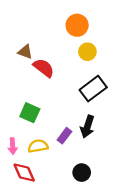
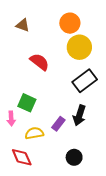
brown triangle: (25, 52) -> (23, 25), moved
yellow circle: (87, 52) -> (79, 47), size x1.5
pink arrow: (13, 146) -> (11, 118), moved

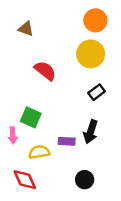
orange circle: (70, 23) -> (95, 20), moved
black rectangle: (85, 81) -> (97, 92), size x0.6
purple rectangle: (58, 124) -> (67, 141), turned 56

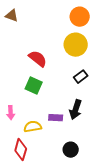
brown triangle: (26, 29) -> (12, 16), moved
green square: (31, 117) -> (34, 86), moved
red diamond: (25, 180) -> (21, 150), turned 40

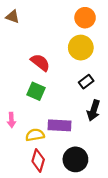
black arrow: (76, 110) -> (94, 110), moved
purple rectangle: (56, 118) -> (59, 125), size x1.5
red diamond: (21, 150) -> (38, 160), moved
black circle: (71, 150) -> (75, 159), size x1.5

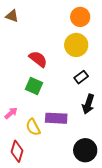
pink arrow: (12, 120) -> (11, 113), turned -128
yellow semicircle: (35, 135) -> (33, 127), turned -108
black circle: (75, 159) -> (85, 150), moved
red diamond: (38, 160) -> (17, 151), moved

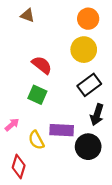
brown triangle: (12, 16) -> (27, 15), moved
black rectangle: (81, 77) -> (89, 85), size x1.5
black circle: (85, 150) -> (88, 147), moved

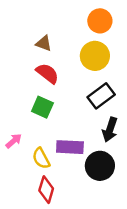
brown triangle: (27, 15) -> (44, 43), moved
red diamond: (19, 167) -> (46, 190), moved

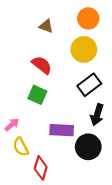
brown triangle: (44, 43) -> (46, 26), moved
yellow semicircle: (41, 158) -> (21, 147), moved

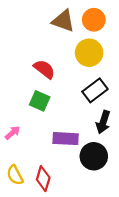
brown triangle: (46, 26) -> (63, 21), moved, size x1.5
yellow semicircle: (21, 147) -> (15, 175), moved

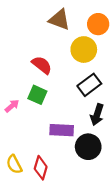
orange circle: (94, 20) -> (98, 24), moved
pink arrow: (13, 133) -> (12, 106), moved

